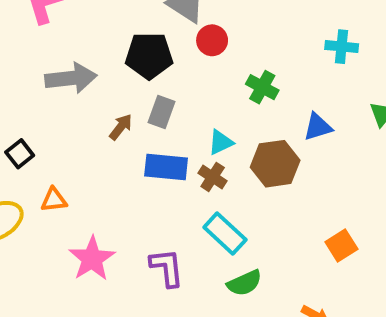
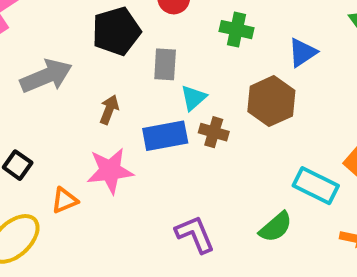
gray rectangle: (162, 112) -> (165, 64), moved
cyan triangle: (221, 142) -> (193, 98), moved
cyan rectangle: (225, 233) -> (316, 186), moved
pink star: (92, 259) -> (110, 171), moved, turned -30

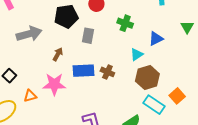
cyan triangle: (193, 98) -> (137, 54), moved
brown hexagon: (271, 101) -> (147, 78), moved

